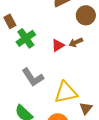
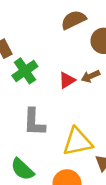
gray L-shape: (33, 77) -> (34, 122), turned 35

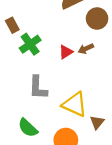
yellow triangle: (77, 142) -> (75, 104), turned 36

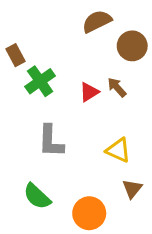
brown arrow: (86, 49) -> (117, 87), turned 72
yellow triangle: (75, 104) -> (118, 150), moved, size x0.7

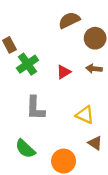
brown arrow: (117, 87) -> (94, 69), moved, turned -42
brown triangle: (132, 189) -> (95, 143), turned -35

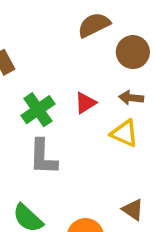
green cross: (27, 64) -> (38, 110), moved
yellow triangle: (85, 115) -> (124, 133), moved

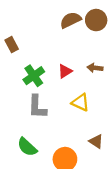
brown circle: (133, 52) -> (96, 20), moved
yellow triangle: (124, 133) -> (81, 102), moved

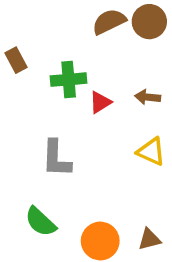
green cross: (34, 76) -> (69, 80), moved, turned 30
yellow triangle: (81, 102) -> (151, 151), moved
brown triangle: (96, 141) -> (149, 239), moved, turned -48

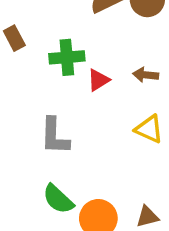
green semicircle: (41, 222) -> (58, 199), moved

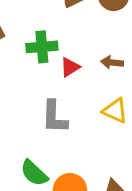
gray L-shape: (55, 136) -> (54, 117), moved

